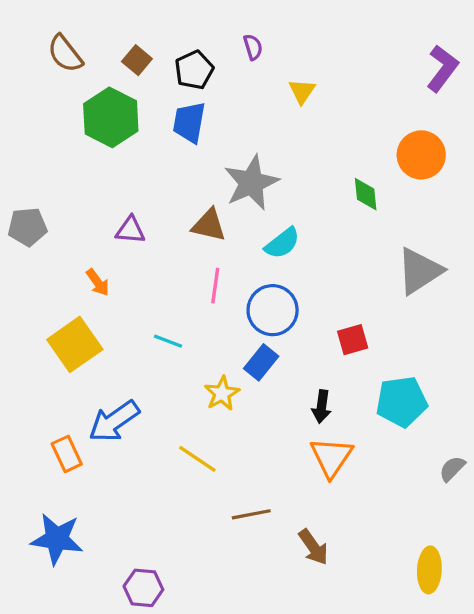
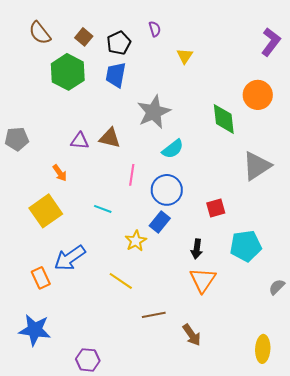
green diamond: (366, 194) -> (224, 119), size x1.5
brown triangle: (209, 225) -> (110, 138), moved

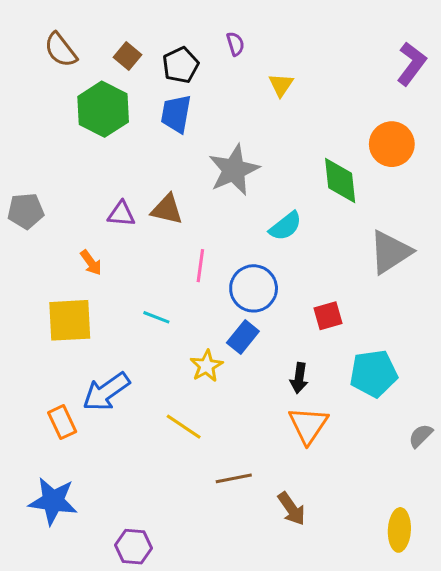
cyan semicircle: (173, 149) -> (285, 226), moved
yellow square: (46, 211) -> (70, 320), turned 32

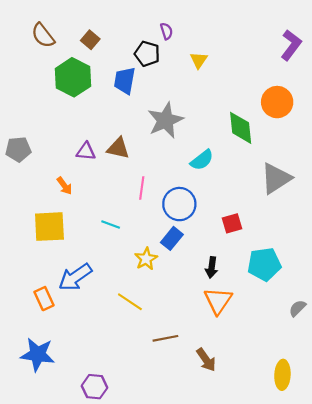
black pentagon: (181, 65) -> (147, 54), moved, turned -30

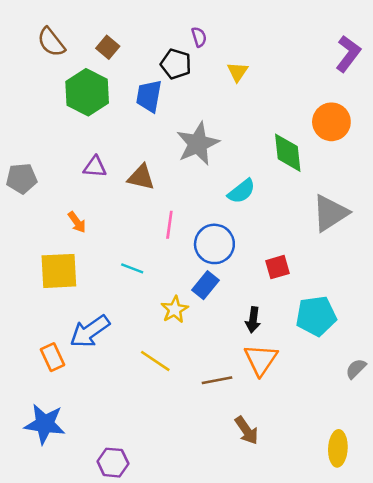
purple triangle: (86, 151) -> (95, 167), moved
brown line: (165, 338) -> (217, 380), moved

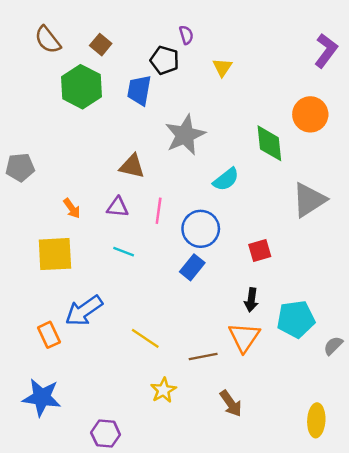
purple triangle: (95, 167) -> (118, 207), moved
yellow star: (175, 310) -> (163, 390), moved
cyan pentagon: (316, 316) -> (296, 319), moved
black arrow: (253, 320) -> (251, 300), moved

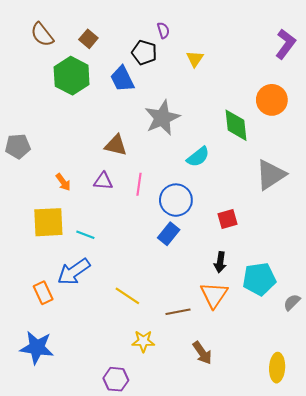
blue trapezoid: (139, 90) -> (122, 79), turned -36
cyan line: (124, 252) -> (85, 235), moved
yellow star: (163, 390) -> (143, 341), turned 30
purple hexagon: (106, 434) -> (116, 379), moved

